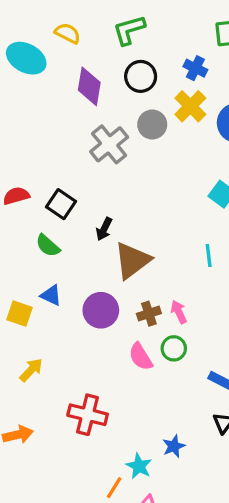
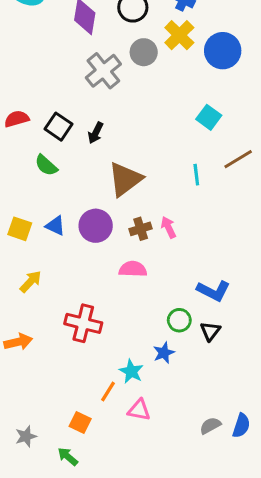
black arrow: (104, 229) -> (96, 133), moved
blue triangle: (51, 295) -> (55, 226), moved
green circle: (174, 348) -> (179, 320), moved
pink semicircle: (141, 357) -> (133, 269), turned 124

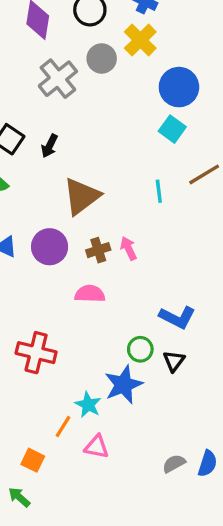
blue circle: (223, 51) -> (179, 87), moved
blue star: (164, 353) -> (123, 385), size x1.6

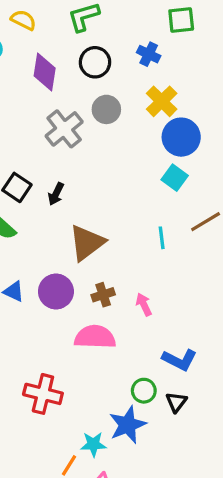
yellow cross: (140, 40) -> (162, 101), moved
pink arrow: (129, 248) -> (144, 304), moved
pink semicircle: (90, 294) -> (95, 337), size x1.4
cyan star: (88, 405) -> (93, 444), turned -30

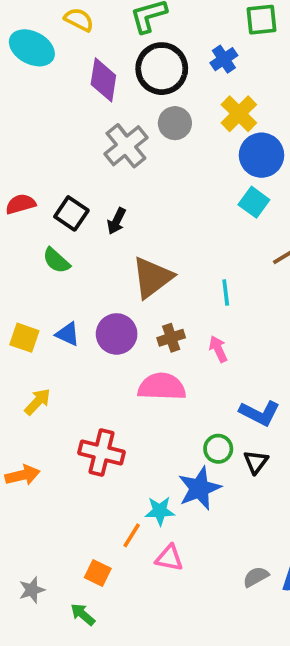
blue cross: (149, 54) -> (224, 59), turned 30
black circle: (95, 62) -> (162, 69), size x1.4
cyan line: (162, 238) -> (226, 293), moved

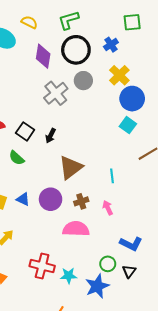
cyan star: (160, 511) -> (69, 276), moved

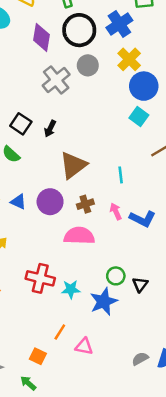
blue cross: (111, 45) -> (119, 24), size x1.5
blue L-shape: (131, 244) -> (143, 219), moved

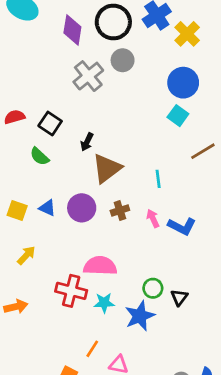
yellow cross: (129, 59) -> (187, 34), moved
black arrow: (50, 129) -> (87, 142), moved
pink semicircle: (79, 236) -> (100, 266), moved

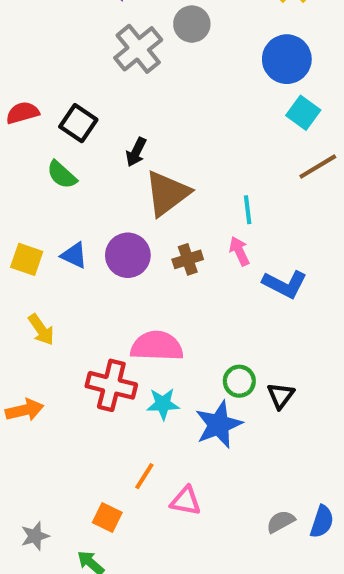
cyan square: (178, 116) -> (303, 113), moved
pink arrow: (153, 218) -> (239, 251), moved
yellow arrow: (26, 255) -> (41, 330), turned 102

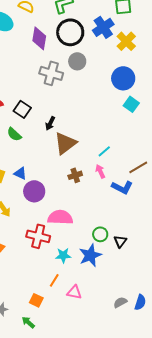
gray cross: (138, 49) -> (51, 73), turned -35
brown line: (318, 166) -> (138, 167), moved
cyan line: (248, 210) -> (104, 151), turned 56
purple circle: (128, 255) -> (34, 191), moved
cyan star: (163, 404) -> (63, 255), moved

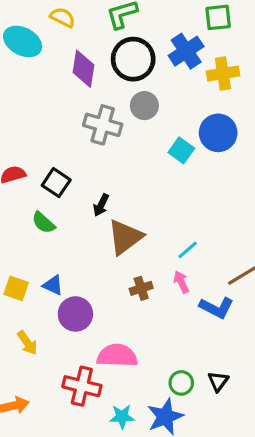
yellow cross: (126, 41) -> (223, 74), turned 36
cyan square: (131, 104) -> (181, 150), moved
black triangle: (120, 241) -> (218, 381), moved

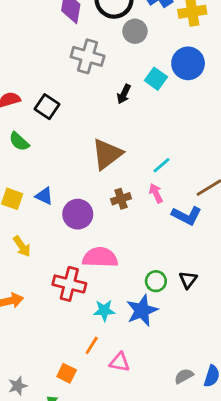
gray circle: (144, 106) -> (135, 31), moved
black arrow: (101, 205) -> (124, 94), moved
green semicircle: (43, 223) -> (19, 142), moved
purple circle: (75, 314) -> (78, 214), moved

